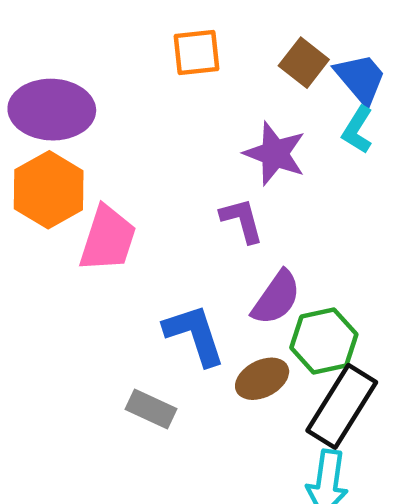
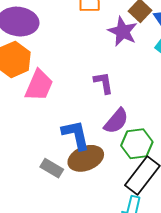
purple star: (275, 154) -> (123, 31), moved
brown ellipse: (262, 379) -> (86, 158), moved, size x1.4

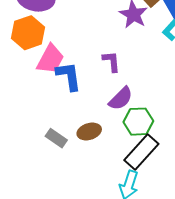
blue L-shape: (76, 135) -> (69, 76), moved
brown ellipse: (86, 158) -> (89, 132), size x0.7

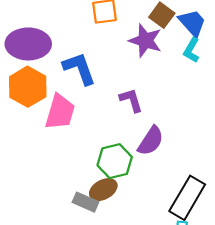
blue L-shape: (69, 76) -> (79, 69), moved
green hexagon: (138, 122) -> (115, 161), moved
brown ellipse: (89, 132) -> (103, 190), moved

